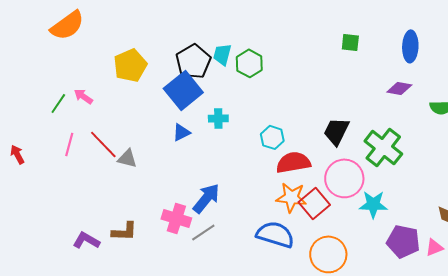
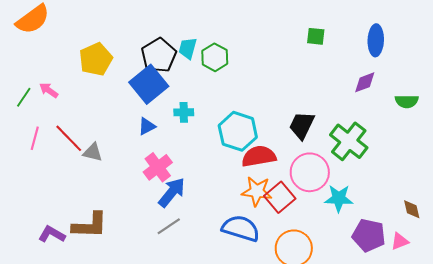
purple diamond: (399, 88) -> (365, 82), turned -30
cyan hexagon: (272, 137) -> (238, 131), size x1.6
pink cross: (176, 218) -> (158, 167), moved, turned 36
brown L-shape: (124, 231) -> (90, 225), size x1.4

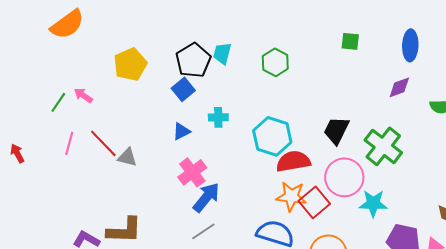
green hexagon: (215, 57) -> (275, 62), moved
blue square: (149, 84) -> (183, 89), size x0.6

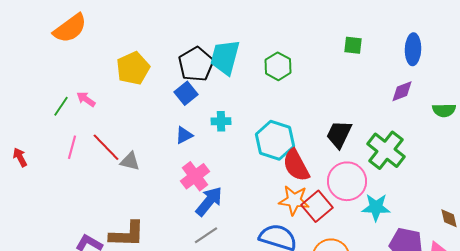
cyan trapezoid: (222, 53) -> (225, 57), size x1.6
red semicircle: (293, 161) -> (296, 165), turned -108

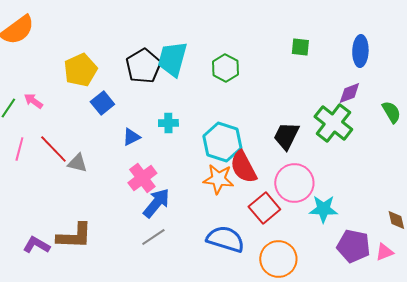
blue square: (186, 93) -> (102, 103), moved
green semicircle: (444, 110) -> (391, 112), turned -120
green cross: (386, 150) -> (333, 123), moved
orange star: (294, 200) -> (218, 179), moved

